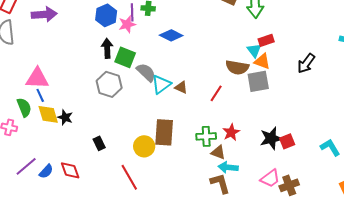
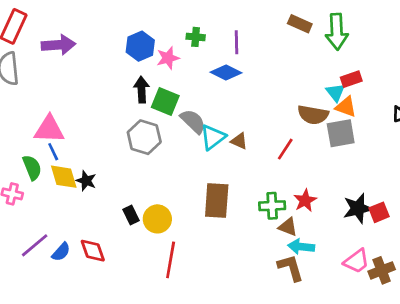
purple line: (132, 12) -> (236, 42), moved
yellow circle: (144, 146) -> (157, 219), moved
red line: (129, 177) -> (171, 260), turned 40

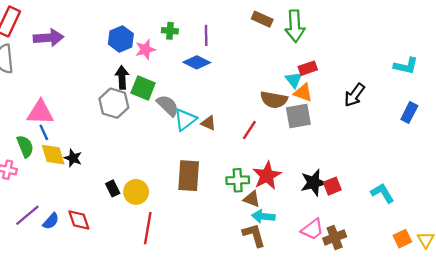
gray hexagon: (144, 137) -> (114, 103), moved
red star: (305, 200) -> (267, 176), size x1.4

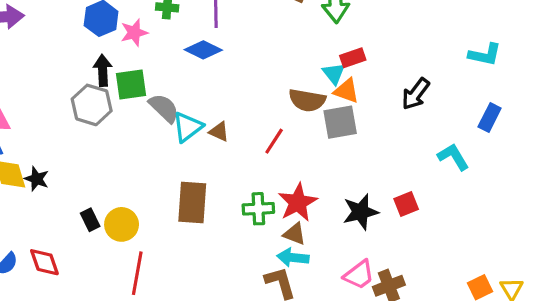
green square: (143, 88) -> (131, 84), turned -30
red square: (332, 186) -> (406, 204), moved
cyan L-shape: (382, 193) -> (453, 157), moved
brown triangle: (252, 199) -> (295, 234), moved

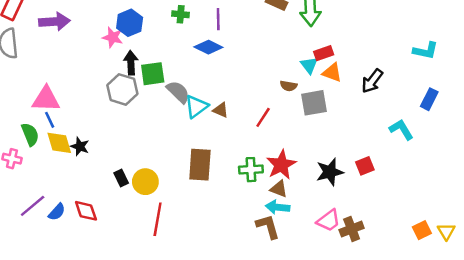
pink star: (134, 33) -> (113, 37), moved, turned 30
orange triangle: (346, 91) -> (332, 72), moved
brown semicircle: (307, 100) -> (289, 86), size x0.6

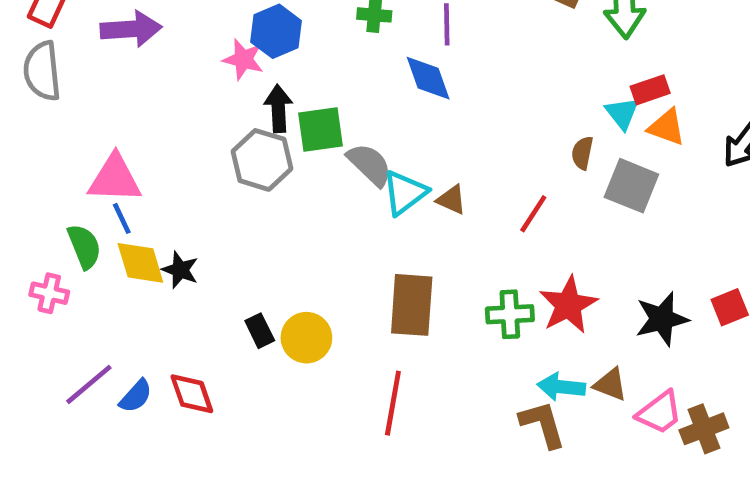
blue diamond: (208, 47) -> (428, 78), turned 44
brown semicircle: (289, 86) -> (582, 153), turned 91
gray square: (314, 103) -> (631, 186), turned 32
brown triangle: (279, 189) -> (610, 384), moved
red line: (158, 219) -> (393, 403), moved

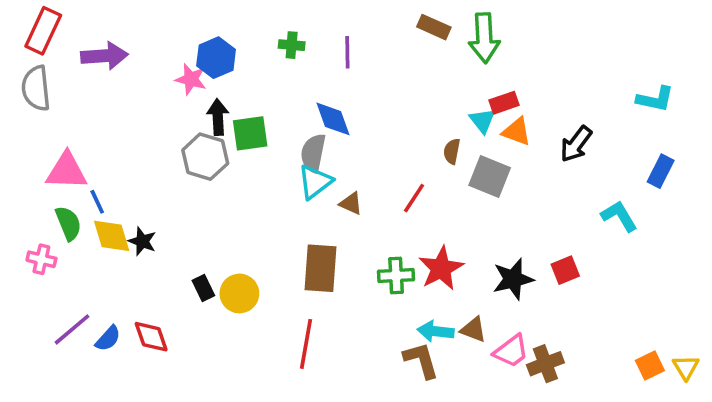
blue diamond: (428, 78) -> (333, 119), moved
gray semicircle: (370, 165) -> (313, 153), moved, turned -123
pink triangle: (115, 179) -> (67, 171), moved
brown triangle: (451, 200) -> (351, 203), moved

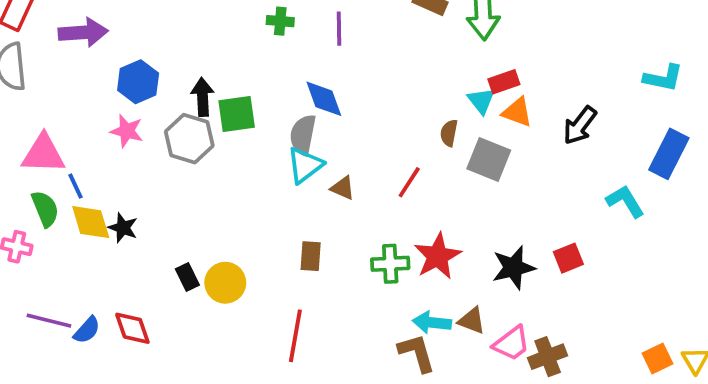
blue hexagon: (216, 58) -> (138, 82), moved
pink star: (191, 79) -> (127, 131), moved
blue rectangle: (661, 171) -> (669, 154), size x1.4
brown rectangle: (320, 268) -> (311, 256), size x0.6
purple line: (72, 329) -> (49, 321), turned 54

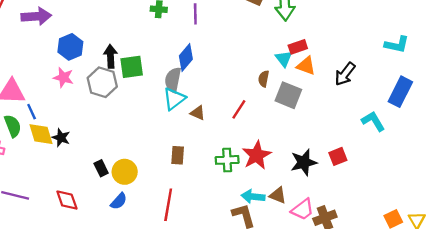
blue diamond: (324, 99) -> (186, 58), turned 60
blue semicircle: (87, 330) -> (119, 201), moved

